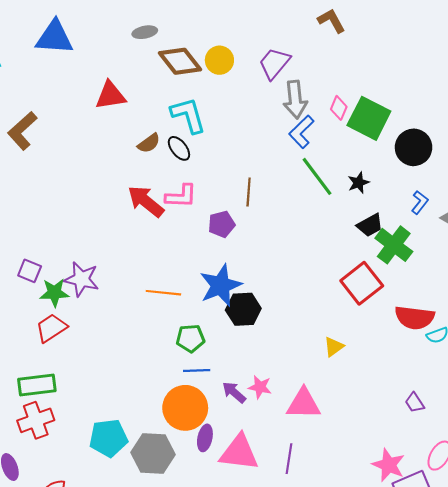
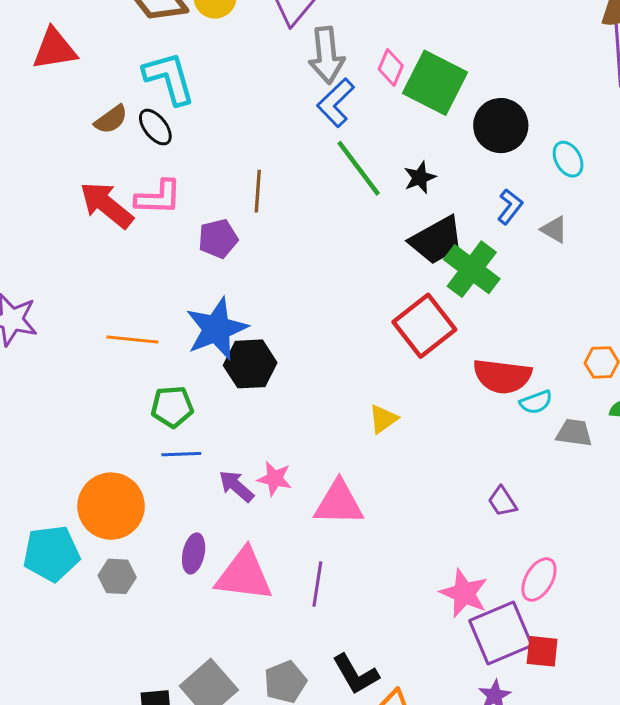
black trapezoid: (370, 225) -> (437, 240), size x1.4
orange circle: (185, 408) -> (111, 506), moved
gray hexagon: (153, 454) -> (117, 576), size x0.6

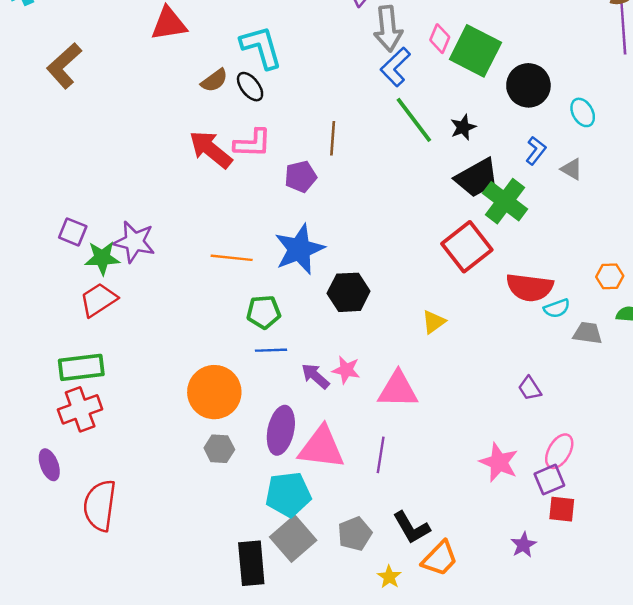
black hexagon: (250, 364) -> (349, 292), moved
cyan pentagon: (51, 553) -> (288, 494), moved
purple ellipse: (194, 553) -> (281, 430), size x1.5
purple square: (501, 633) -> (549, 480), moved, size x0.6

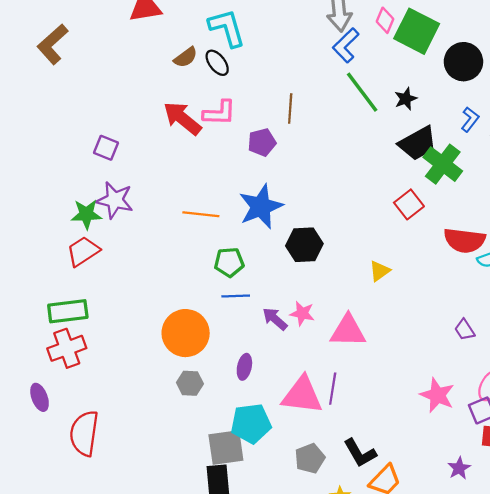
purple square: (73, 232) -> (106, 148), moved
red square: (467, 247) -> (409, 204), size x0.7
purple ellipse: (281, 430) -> (244, 367), size x0.6
pink triangle: (322, 448) -> (302, 395), moved
gray square: (293, 539) -> (226, 447), moved, turned 33

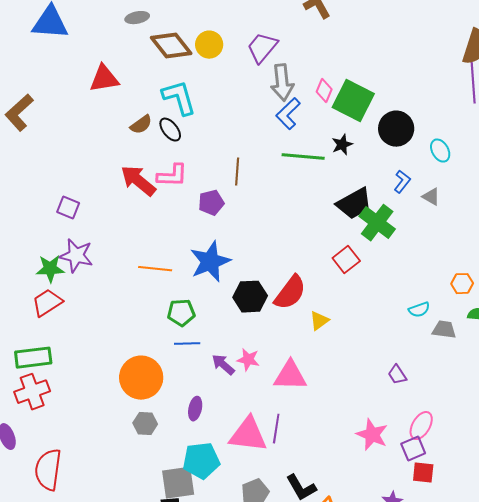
green line: (362, 92) -> (303, 157), turned -48
black star: (406, 99) -> (342, 145), moved
red semicircle: (465, 240) -> (290, 293), moved, turned -60

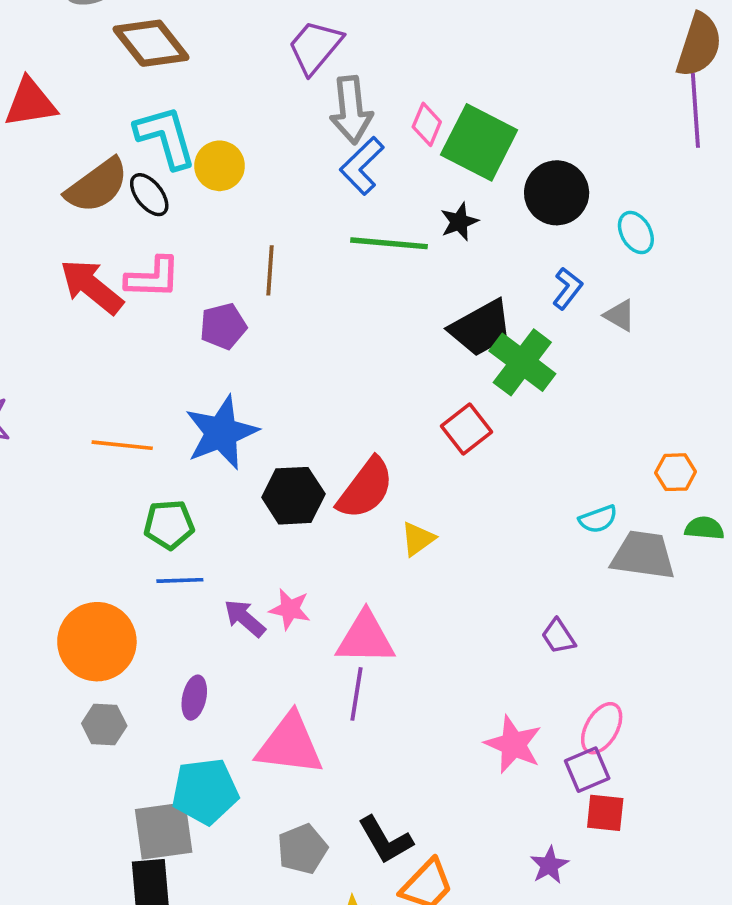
yellow circle: (209, 45) -> (220, 166), moved
brown semicircle: (141, 125) -> (97, 186), size x1.6
gray trapezoid: (444, 330) -> (643, 555), size x1.5
purple line: (276, 429) -> (357, 694), moved

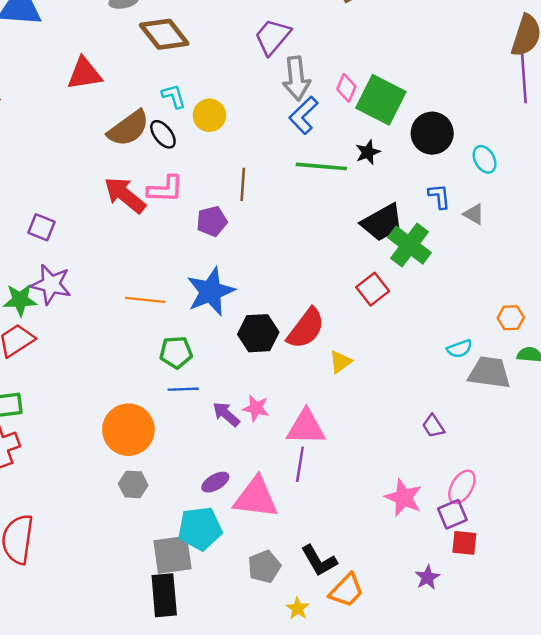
cyan L-shape: (165, 137) -> (174, 96), size x0.6
blue L-shape: (567, 288) -> (439, 196), turned -44
purple ellipse: (194, 698) -> (215, 482), moved, turned 48

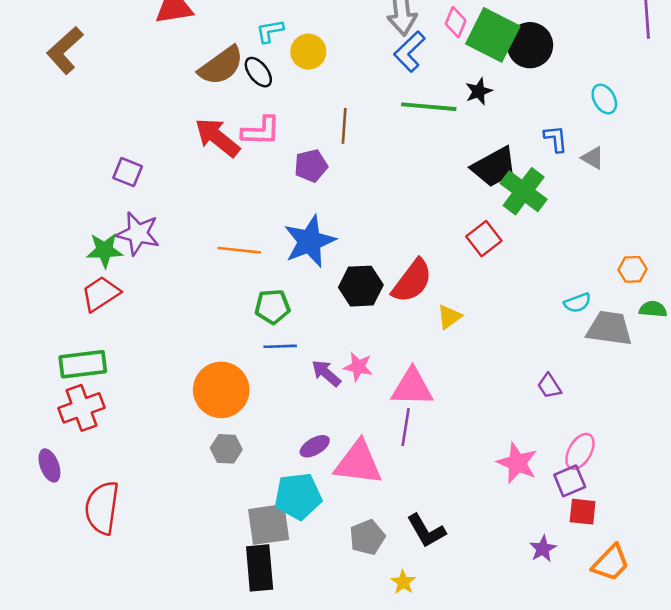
cyan L-shape: (174, 96) -> (270, 31), turned -84
black circle: (432, 133) -> (530, 45), moved
orange trapezoid: (346, 590) -> (611, 563), moved

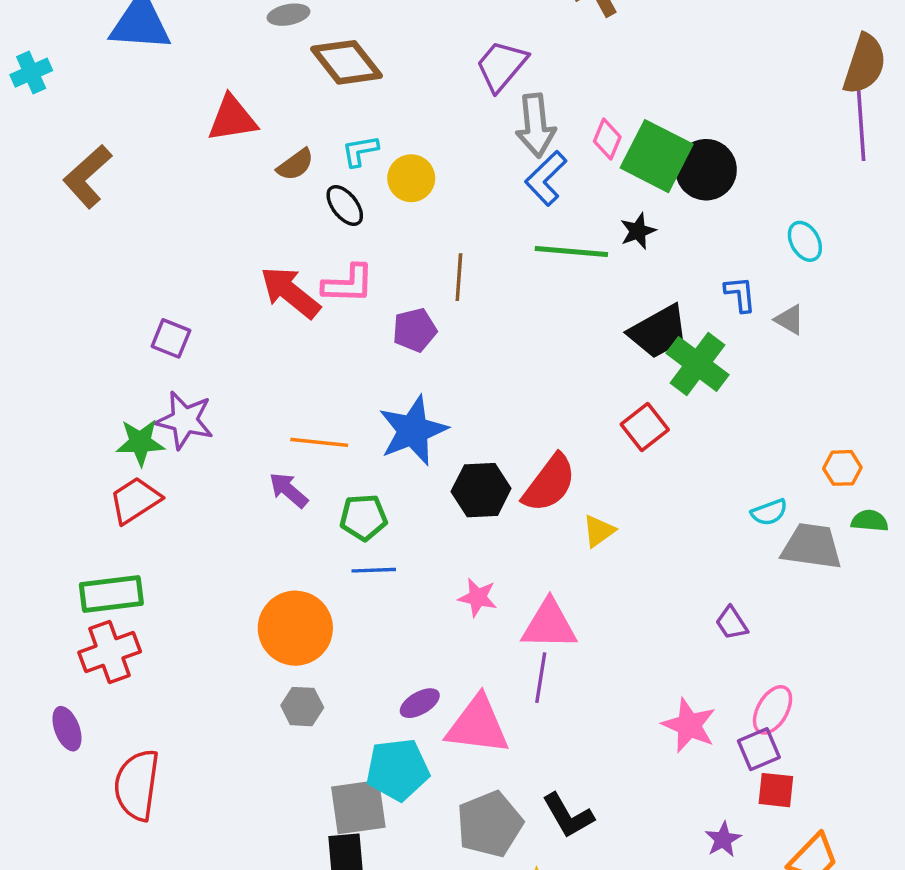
brown semicircle: (221, 66) -> (295, 165), moved, size x0.6
purple arrow: (326, 373) -> (289, 490), moved
gray pentagon: (367, 537) -> (490, 824), size x1.4

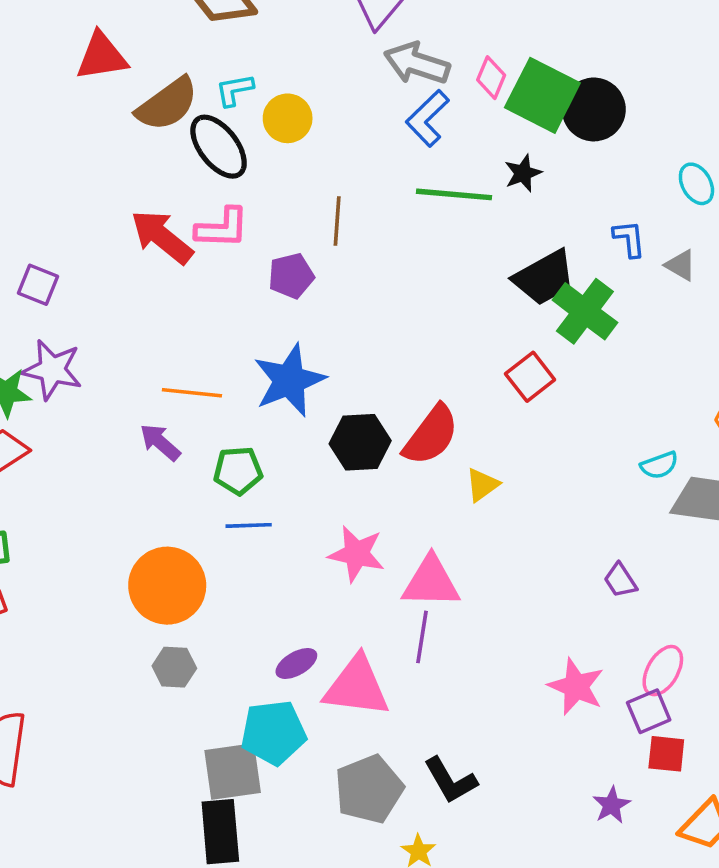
gray arrow: (536, 125) -> (417, 63), turned 114
brown semicircle: (295, 165) -> (167, 104), size x1.6
black ellipse: (345, 205) -> (219, 147), size x1.5
pink star: (478, 597) -> (357, 554), size x1.4

